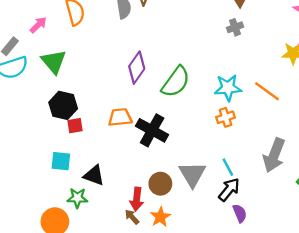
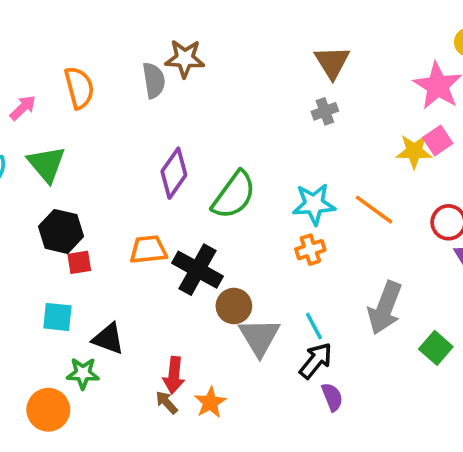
brown circle: (160, 184) -> (234, 306), moved

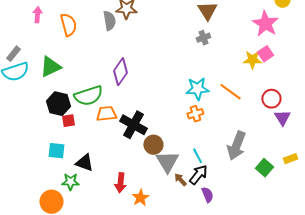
pink arrow: (23, 108) -> (37, 15), moved, turned -42
green triangle: (46, 164) -> (50, 67), turned 45
green semicircle: (234, 195) -> (88, 96), moved, turned 36
brown arrow: (167, 402) -> (180, 180), moved

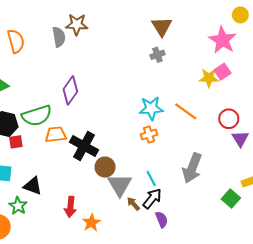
green square: (264, 168) -> (231, 198), moved
green star: (70, 182) -> (18, 206), turned 30

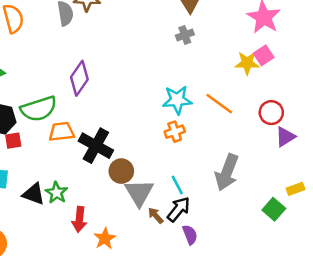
purple triangle: (240, 139) -> (285, 137), turned 30
green star: (18, 206) -> (56, 193), moved

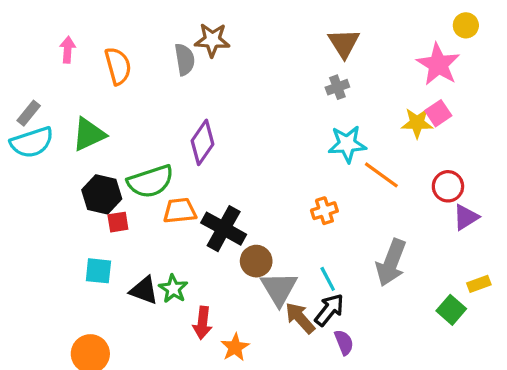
cyan star: (177, 100) -> (347, 144), moved
brown arrow: (156, 216) -> (300, 318), size x1.5

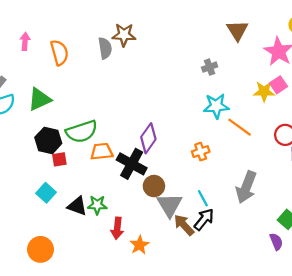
brown triangle: (344, 43) -> (237, 30), moved
purple diamond: (203, 142) -> (148, 138), moved
cyan square: (98, 271) -> (46, 193), turned 36
green star: (173, 289) -> (97, 205), turned -30
purple semicircle: (344, 342) -> (276, 242), moved

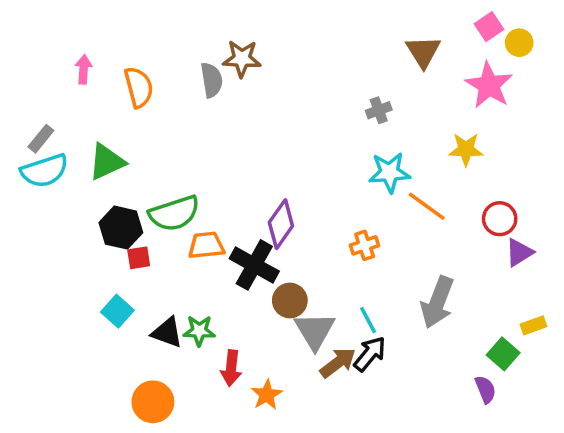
pink square: (278, 85) -> (489, 27), moved
brown arrow: (184, 225) -> (338, 363), turned 95
orange circle: (41, 249) -> (153, 402), moved

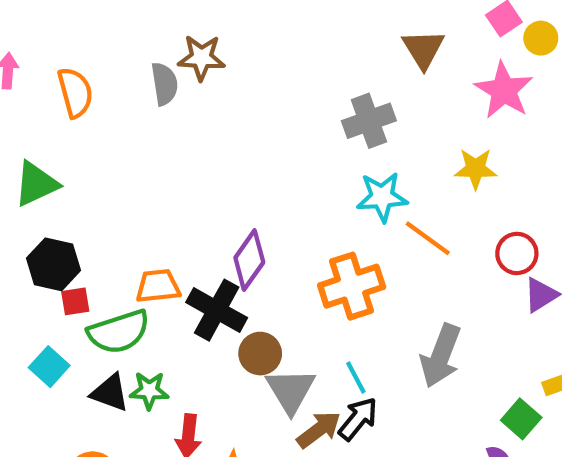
gray cross: (379, 110) -> (369, 121), size x1.6
green semicircle: (174, 213) -> (119, 332), moved
orange cross: (365, 245) -> (352, 286), size x1.8

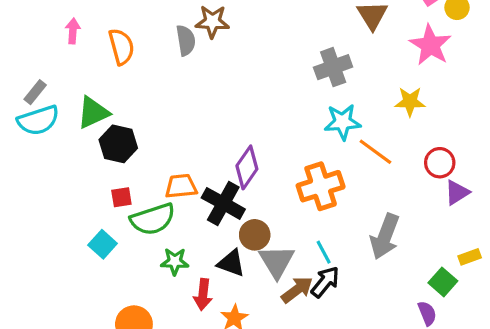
black hexagon: (53, 264) -> (118, 144), moved
black triangle: (110, 393) -> (231, 263), moved

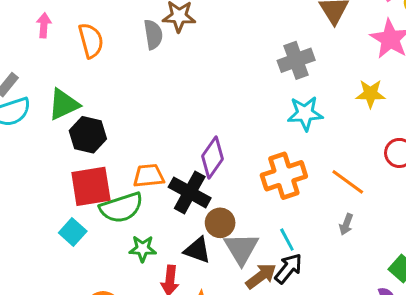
orange line: (375, 152) -> (348, 182), moved
red square: (121, 197) -> (91, 186), size x2.0
gray arrow: (385, 236) -> (346, 224), size x0.5

